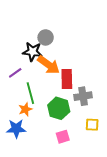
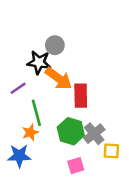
gray cross: (83, 96) -> (94, 134), moved, turned -30

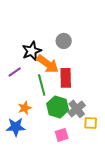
gray circle: (55, 45) -> (64, 41), moved
black star: (39, 62) -> (32, 51), turned -30
green line: (36, 113) -> (42, 85), moved

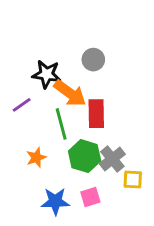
black star: (32, 51) -> (47, 74), turned 30
blue star: (16, 127) -> (55, 201), moved

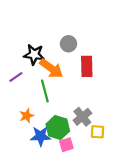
red rectangle: (96, 114) -> (87, 66), moved
green hexagon: (85, 156) -> (58, 128), moved
blue star: (55, 201) -> (41, 136), moved

